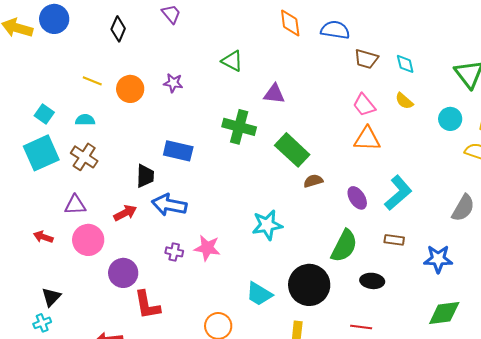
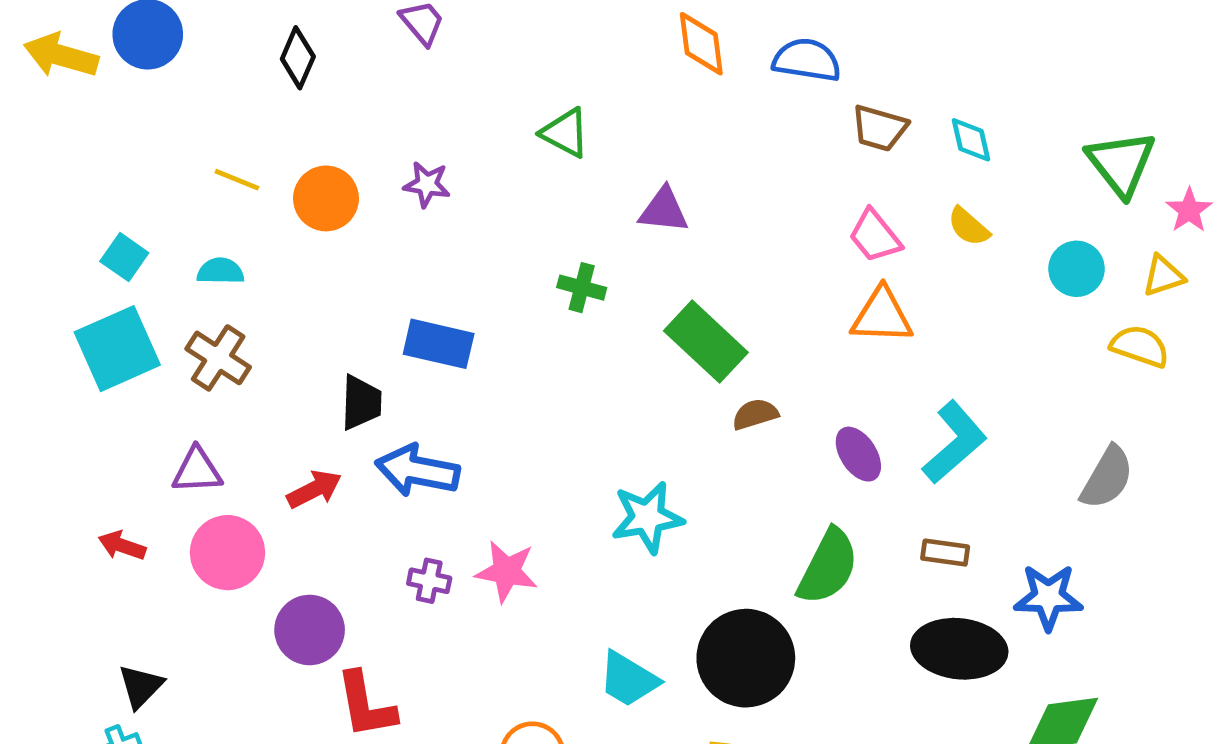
green cross: (239, 127) -> (582, 288), size x0.6
black ellipse: (372, 281) -> (959, 649), moved, size x1.6

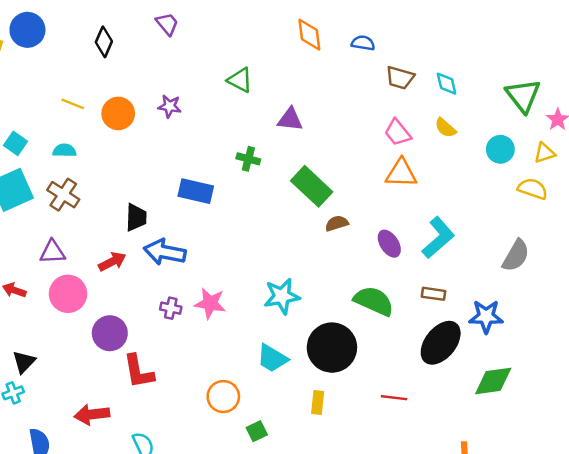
blue semicircle: (807, 60) -> (363, 43), size x0.7
blue rectangle: (439, 344) -> (196, 191), moved
cyan star: (647, 517) -> (282, 296), moved
green semicircle: (828, 567) -> (374, 301), turned -93
black ellipse: (959, 649) -> (441, 343), turned -57

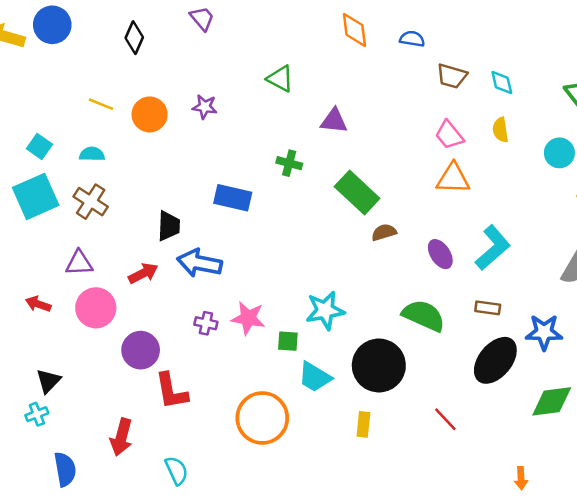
yellow semicircle: (445, 128) -> (500, 130), turned 40
orange circle: (223, 397) -> (262, 418), size x1.5
red line: (394, 398) -> (445, 419), turned 40
red arrow: (92, 414) -> (121, 437), turned -68
green square: (257, 431) -> (288, 341), moved, turned 30

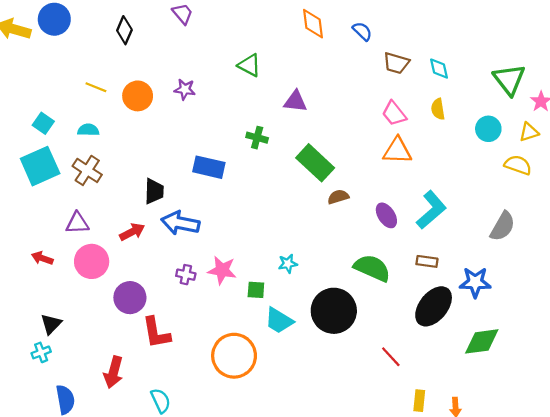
blue semicircle: (412, 39) -> (362, 31), turned 35
cyan star: (325, 310) -> (288, 264), size x0.6
yellow rectangle: (363, 424) -> (419, 401), moved

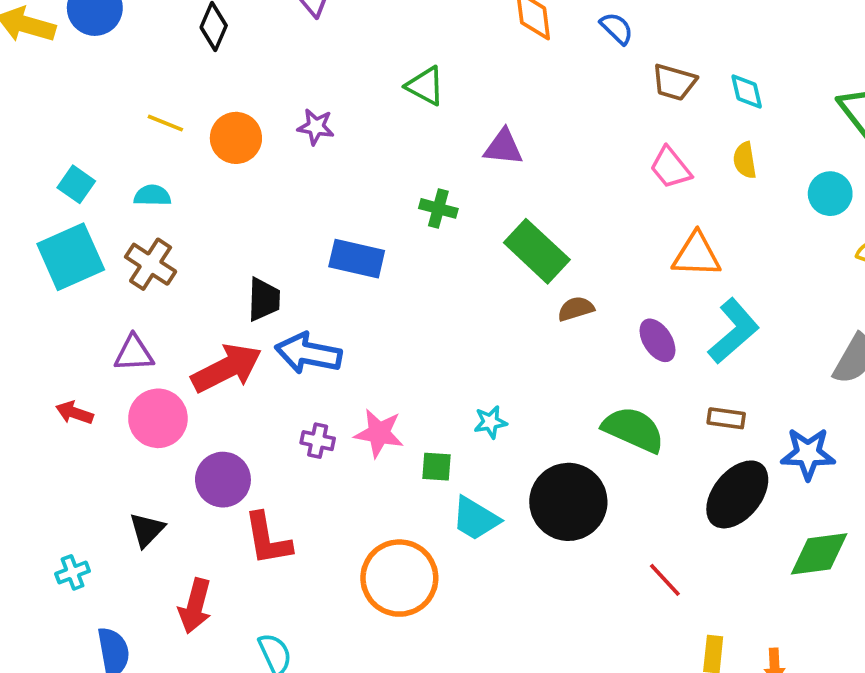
orange triangle: (397, 151) -> (696, 255), moved
red arrow: (132, 232) -> (227, 368), size x1.6
black triangle: (51, 324) -> (147, 530), moved

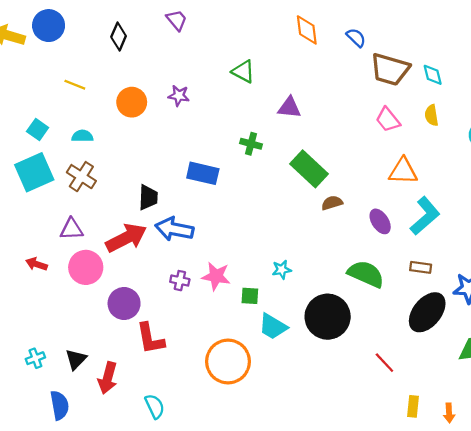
brown trapezoid: (674, 82) -> (390, 69), size x1.5
yellow line: (165, 123) -> (75, 85), moved
black triangle: (147, 530) -> (76, 359), moved

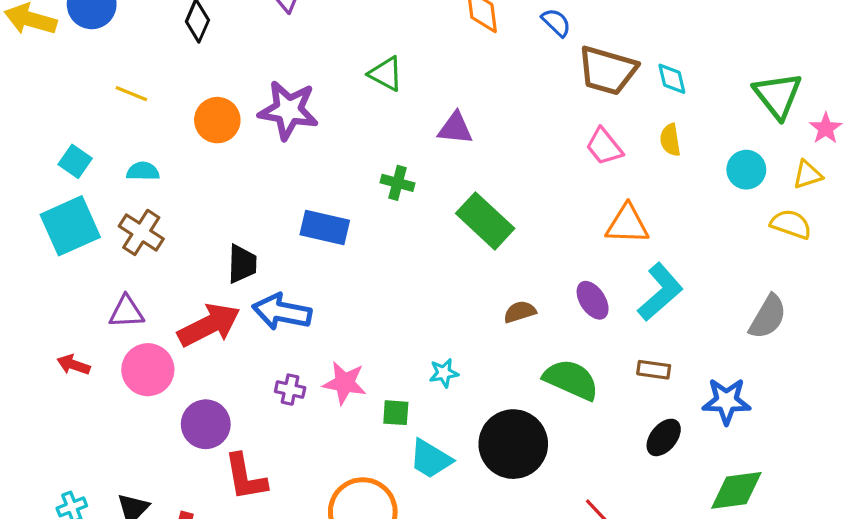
purple star: (179, 96) -> (288, 110), size x1.8
brown semicircle: (332, 203) -> (520, 312), moved
black ellipse: (427, 312) -> (664, 437), size x0.6

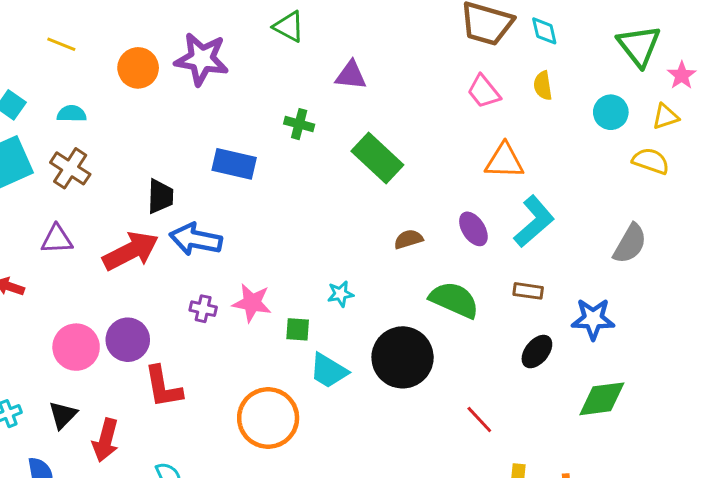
pink circle: (148, 370) -> (76, 347), moved

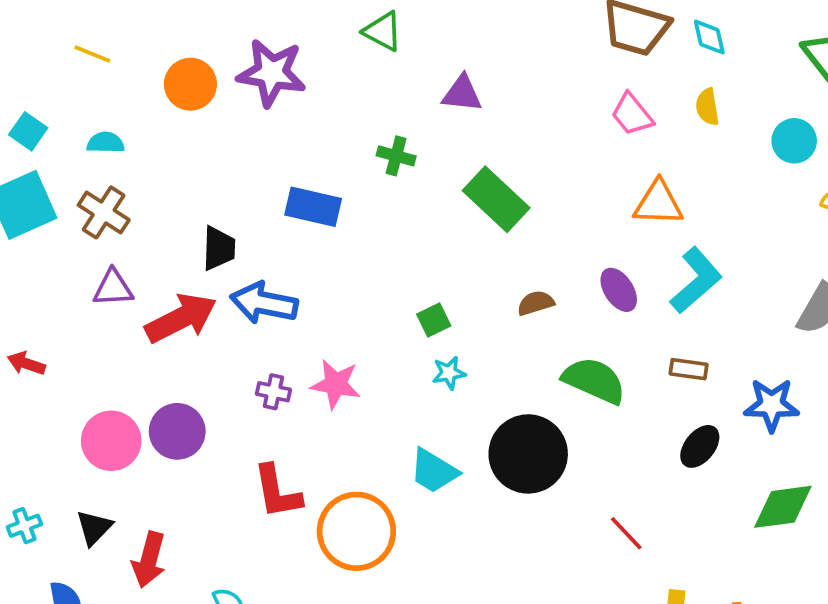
purple triangle: (57, 239) -> (113, 288), moved
green square: (298, 329) -> (434, 320), moved, turned -30
red L-shape: (163, 387) -> (277, 492), moved

